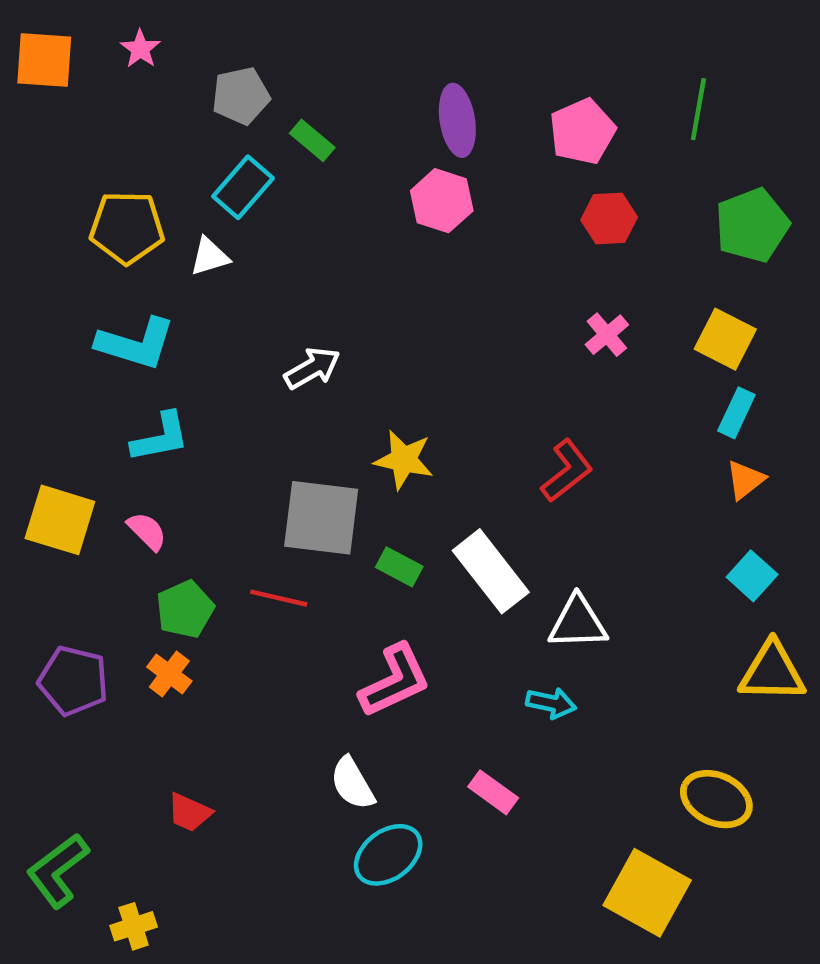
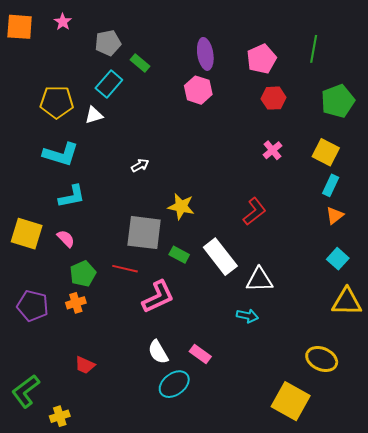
white arrow: (312, 368) -> (140, 165), size x0.7
orange cross: (169, 674) -> (76, 303), turned 36
pink L-shape: (395, 681) -> (158, 297), moved
pink rectangle: (493, 792) -> (200, 354), moved

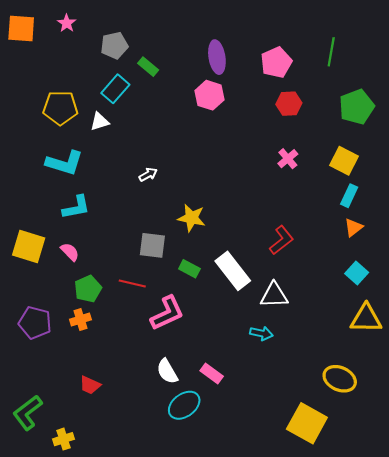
red L-shape: (254, 211) -> (281, 240), moved
gray square: (144, 233) -> (152, 245), size x0.7

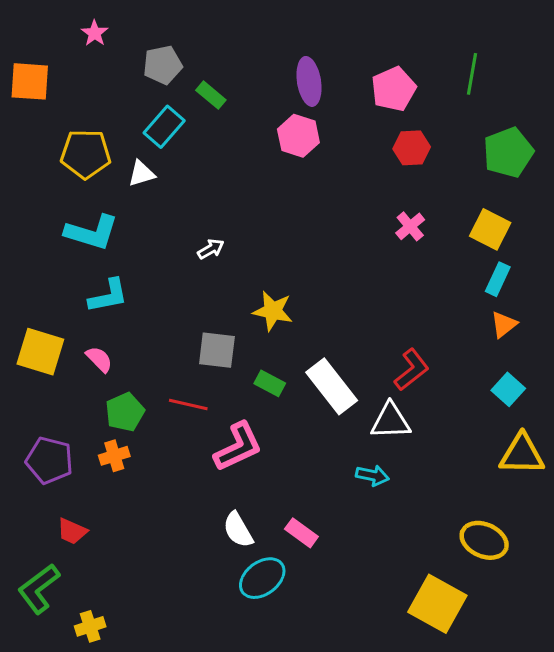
orange square: (21, 29) -> (30, 81), moved
red L-shape: (281, 240) -> (412, 370), moved
red trapezoid: (90, 385) -> (72, 531), moved

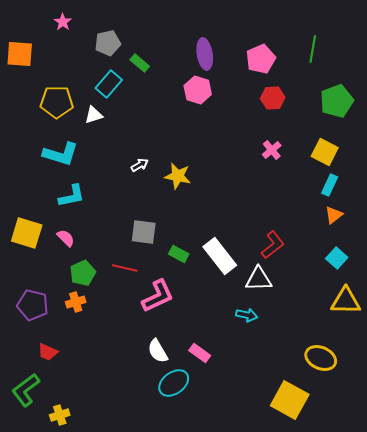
yellow star: (273, 311) -> (178, 176), moved

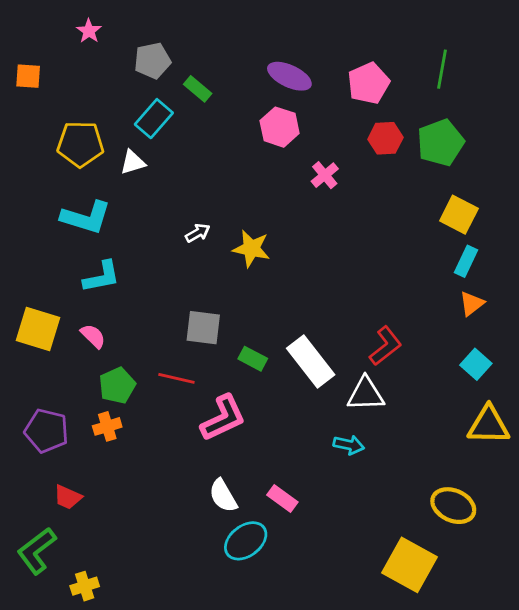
orange square: (20, 54) -> (28, 76), size x0.7
purple ellipse: (205, 54) -> (289, 76), turned -56
green pentagon: (337, 101) -> (441, 143), moved
pink cross: (272, 150) -> (325, 175), moved

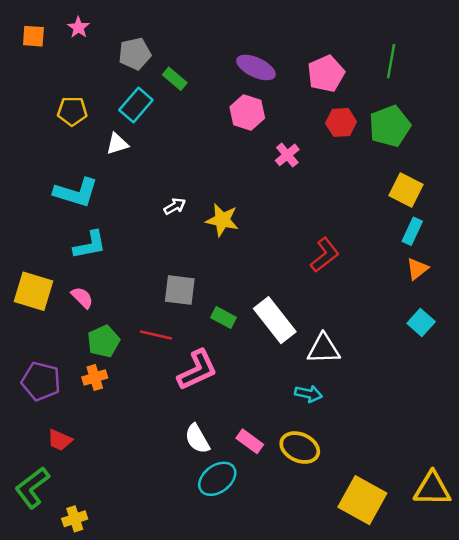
orange square: (28, 76) -> (33, 36), moved
yellow pentagon: (80, 144) -> (72, 111), moved, size x0.7
red L-shape: (385, 346) -> (325, 255), moved
yellow triangle: (489, 425) -> (432, 489), moved
yellow ellipse: (453, 506) -> (300, 448), moved

